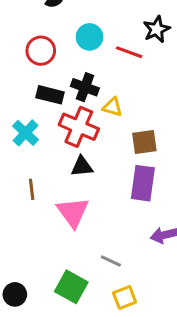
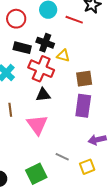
green square: (71, 287) -> (36, 174), turned 35
yellow square: (125, 297) -> (87, 167), moved

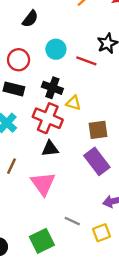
black rectangle: (22, 48) -> (14, 89), moved
purple rectangle: (83, 106) -> (97, 161), turned -45
brown line: (10, 110) -> (12, 166), turned 32

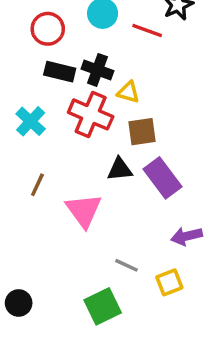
black rectangle: (14, 89) -> (60, 72), moved
brown square: (98, 130) -> (142, 132), moved
black triangle: (50, 149) -> (120, 169), moved
green square: (42, 241) -> (103, 306), moved

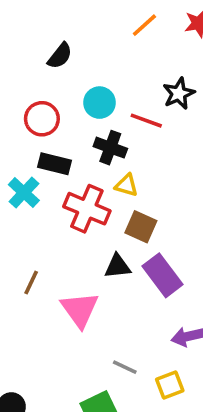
black cross: (97, 70) -> (110, 148), moved
cyan cross: (31, 121) -> (24, 193), moved
brown square: (142, 132) -> (141, 227), turned 32

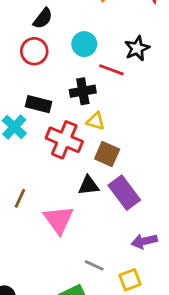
cyan circle: (100, 103) -> (84, 44), moved
red circle: (42, 119) -> (34, 51), moved
black cross: (110, 148) -> (83, 91), turned -30

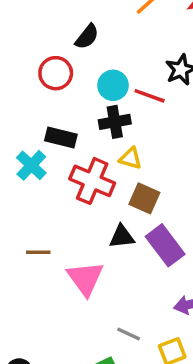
black semicircle: (43, 18) -> (87, 37), moved
cyan circle: (84, 44) -> (113, 85), moved
brown line: (20, 198) -> (38, 252), turned 66

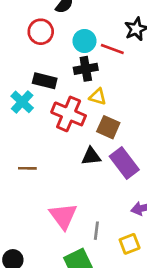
pink triangle: (85, 278) -> (63, 216), moved
gray line: (129, 334) -> (96, 231), turned 72

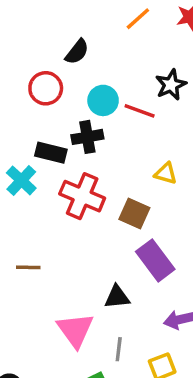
black cross: (86, 69) -> (87, 137), moved
yellow triangle: (98, 97) -> (166, 173), moved
black triangle: (91, 156) -> (117, 297), moved

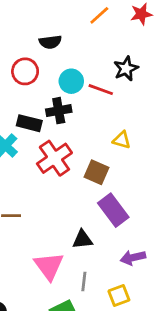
black semicircle: (77, 52) -> (50, 42), turned 45
red cross: (82, 196) -> (54, 158), turned 32

